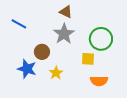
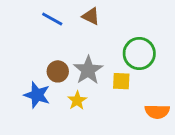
blue line: (19, 24) -> (52, 19), moved
gray star: (64, 34) -> (88, 70), moved
orange semicircle: (99, 81) -> (157, 111), moved

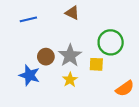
blue line: (52, 19) -> (28, 19), moved, turned -42
yellow star: (77, 100) -> (70, 80), moved
orange semicircle: (157, 111) -> (125, 88), turned -36

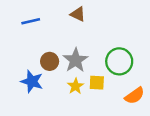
green circle: (111, 42) -> (119, 61), moved
yellow square: (96, 64) -> (97, 83), moved

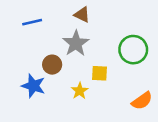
gray star: (76, 60) -> (76, 43), moved
green circle: (119, 61) -> (133, 50), moved
yellow square: (97, 83) -> (100, 73), moved

